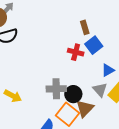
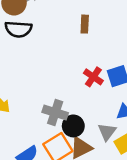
brown rectangle: (85, 27) -> (85, 24), moved

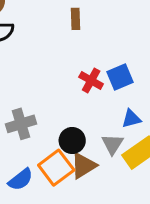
gray cross: (55, 113) -> (21, 124), moved, turned -30

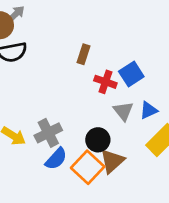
brown rectangle: (76, 19) -> (84, 54), moved, turned 30
gray triangle: (112, 144) -> (123, 111), moved
blue semicircle: (21, 180) -> (56, 159), moved

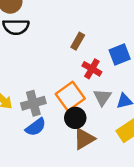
blue square: (131, 74) -> (120, 55), moved
orange square: (88, 167) -> (70, 96), moved

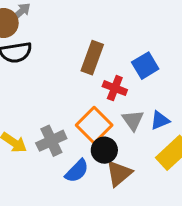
brown rectangle: (78, 41) -> (92, 58), size x1.5
blue semicircle: (36, 127) -> (77, 171), moved

